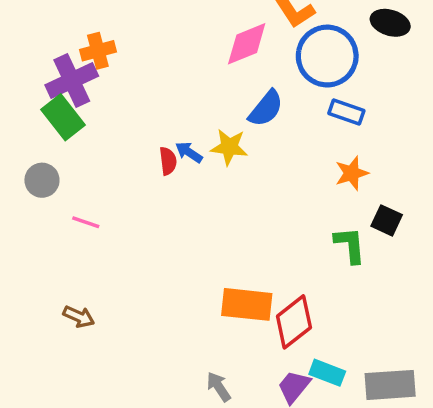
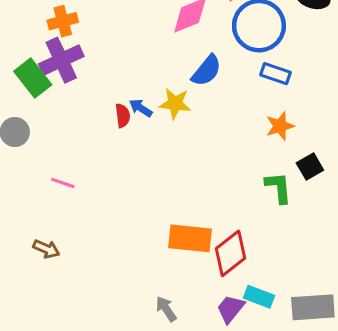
purple cross: (72, 81) -> (61, 60), moved
black square: (387, 220) -> (310, 166), turned 35
pink line: (86, 222) -> (63, 183), moved

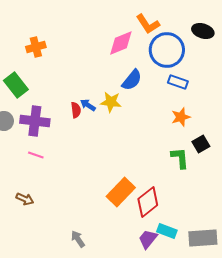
purple cross: (61, 60) -> (35, 121), moved, turned 32
orange rectangle: (190, 238) -> (121, 192), turned -52
gray arrow: (166, 309) -> (78, 239), moved

